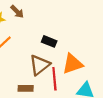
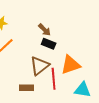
brown arrow: (17, 12) -> (45, 30), moved

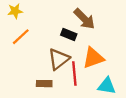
brown arrow: (45, 30) -> (84, 19), moved, size x1.5

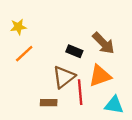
brown arrow: (84, 19) -> (103, 43), moved

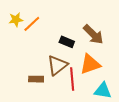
orange line: (24, 54) -> (32, 24), moved
brown rectangle: (49, 103) -> (36, 79), moved

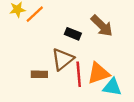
orange triangle: (90, 64) -> (98, 73), moved

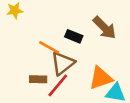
orange line: (35, 14) -> (49, 47), moved, turned 72
red line: (79, 74) -> (58, 85), moved, turned 45

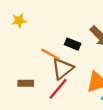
brown rectangle: (38, 79) -> (26, 83), moved

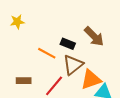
brown triangle: (63, 69) -> (73, 65), moved

